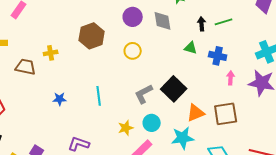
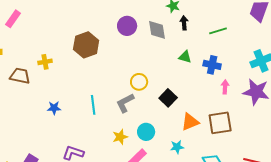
black arrow: (202, 24) -> (184, 23), moved
yellow circle: (133, 51) -> (139, 82), moved
black square: (174, 89) -> (168, 98), size x0.7
gray L-shape: (144, 94) -> (125, 103), moved
cyan star: (183, 138) -> (177, 147), size x0.6

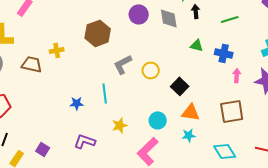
gray L-shape: (125, 103) -> (123, 64), moved
blue star: (54, 108) -> (77, 103), moved
orange triangle: (190, 122) -> (191, 112), moved, turned 30
yellow star: (120, 137) -> (120, 125), moved

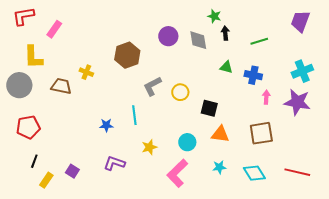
yellow cross: (57, 50) -> (86, 72), turned 32
black square: (180, 86) -> (209, 108), turned -30
cyan star: (189, 135) -> (219, 167), moved

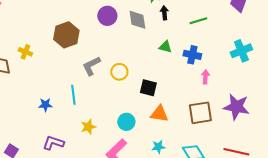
purple star: (297, 102) -> (236, 107), moved

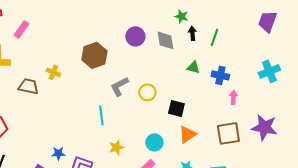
green line: (198, 21) -> (214, 37), moved, turned -54
blue star: (45, 105) -> (58, 153), moved
orange triangle: (159, 114) -> (187, 134), turned -42

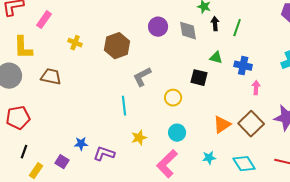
yellow cross: (53, 72) -> (75, 43), moved
yellow circle: (147, 92) -> (173, 98), moved
black square: (176, 108) -> (199, 78), moved
brown square: (228, 133) -> (251, 124), turned -35
orange triangle: (187, 134) -> (222, 125), moved

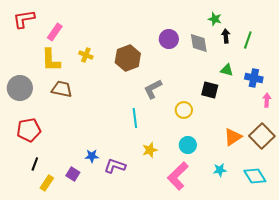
yellow L-shape: (23, 48) -> (51, 60), moved

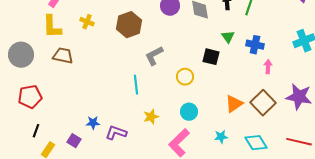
green triangle: (227, 70) -> (228, 37), turned 40

